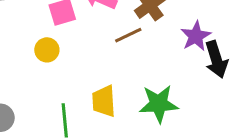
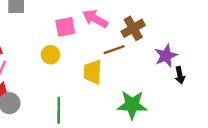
black arrow: (216, 59) -> (180, 75), size x0.6
yellow trapezoid: (104, 101) -> (93, 72), moved

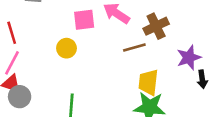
yellow trapezoid: (93, 72) -> (148, 82), moved

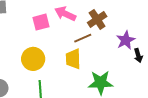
yellow circle: (66, 48) -> (33, 59), moved, size x1.5
yellow trapezoid: (148, 82) -> (73, 59), moved

